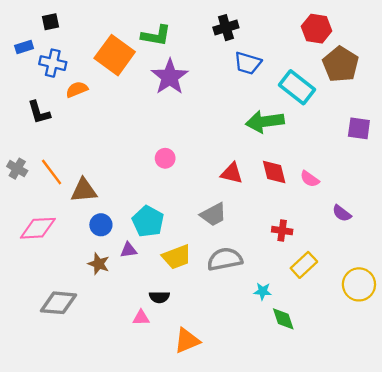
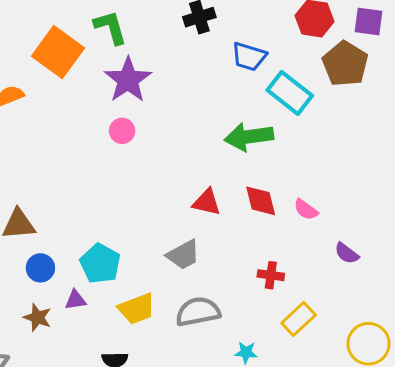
green L-shape: (156, 36) -> (110, 27), turned -116
blue trapezoid: (248, 63) -> (249, 56), moved
purple square: (359, 128) -> (369, 21), moved
pink circle: (165, 158) -> (122, 131), moved

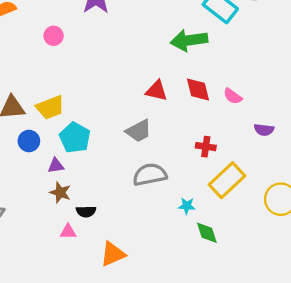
pink circle: (122, 131) -> (54, 36), moved
purple semicircle: (347, 253) -> (264, 130), turned -30
yellow trapezoid: (137, 309) -> (50, 107), moved
brown star: (38, 317) -> (60, 192), moved
yellow rectangle: (299, 319) -> (227, 180), size x1.4

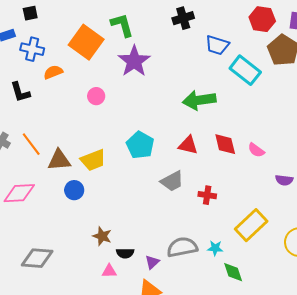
green arrow: (189, 40) -> (199, 100), moved
cyan pentagon: (75, 138) -> (140, 145), moved
red cross: (206, 147) -> (207, 195), moved
purple triangle: (56, 166) -> (152, 262), moved, turned -35
gray semicircle: (150, 175) -> (182, 247), moved

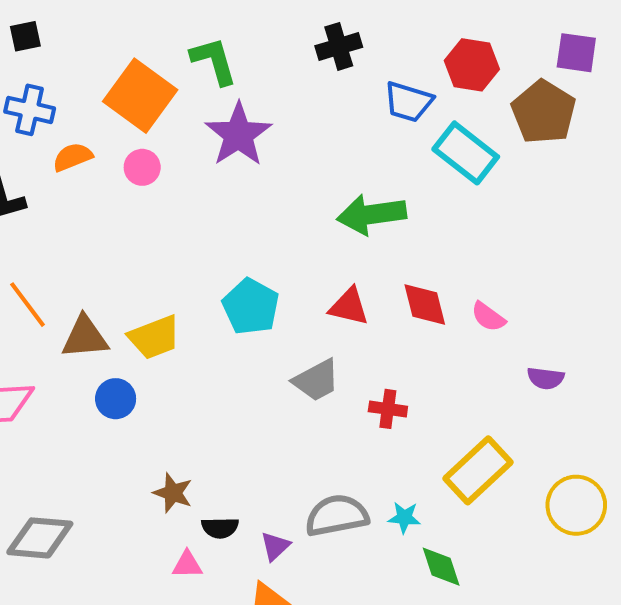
red hexagon: (262, 19) -> (472, 65), moved
pink circle: (96, 96) -> (142, 167), moved

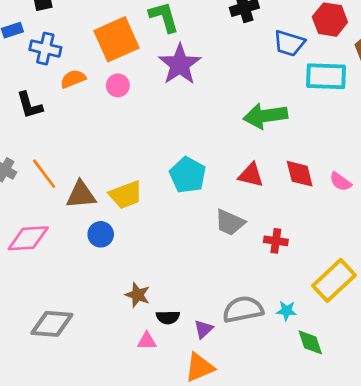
orange square: (140, 96) -> (117, 39), turned 30
cyan rectangle: (466, 153) -> (326, 76), turned -36
gray trapezoid: (316, 380) -> (230, 222), turned 52

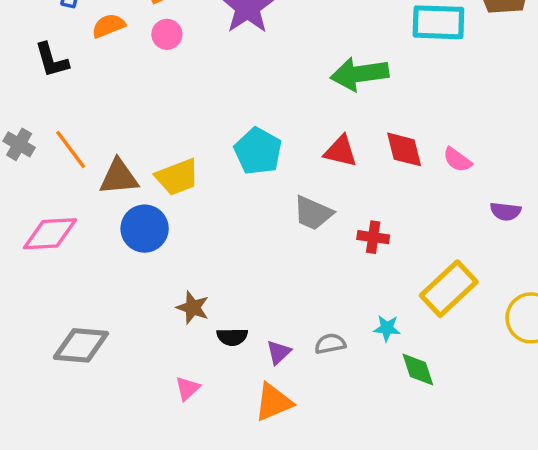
blue circle: (101, 234) -> (145, 229), size x1.4
gray semicircle: (243, 309) -> (330, 344), moved, size x0.6
pink triangle: (147, 341) -> (188, 388), moved, turned -42

